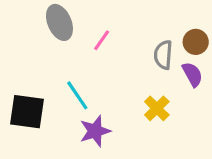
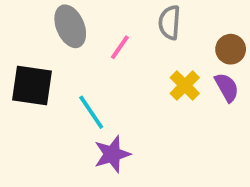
gray semicircle: (163, 55) -> (170, 22), moved
yellow cross: (157, 108) -> (185, 85), moved
black square: (27, 112) -> (32, 85), moved

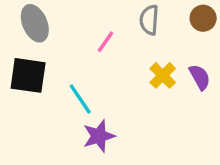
gray ellipse: (70, 26) -> (35, 23), moved
brown circle: (231, 49) -> (203, 18), moved

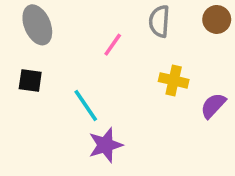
black square: (28, 75) -> (30, 80), size x0.6
yellow cross: (163, 75) -> (174, 80), turned -32
purple semicircle: (200, 77) -> (213, 106), moved, turned -108

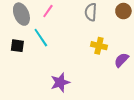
pink line: (113, 45) -> (48, 11), moved
cyan line: (86, 106) -> (41, 38), moved

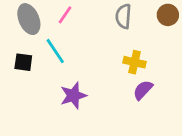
purple semicircle: (121, 60) -> (143, 90), moved
purple star: (60, 82) -> (73, 96), moved

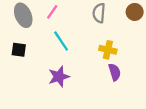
cyan line: (55, 51) -> (61, 41), moved
purple semicircle: (143, 90) -> (115, 72), turned 120

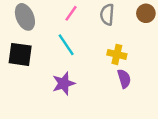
pink line: (52, 12) -> (71, 13), moved
black square: (19, 50) -> (20, 54), size x1.5

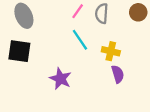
pink line: (71, 13) -> (78, 11), moved
cyan line: (66, 45) -> (80, 40), moved
purple star: (64, 83) -> (60, 79), turned -30

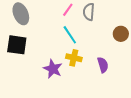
brown circle: (138, 12) -> (121, 34), moved
yellow cross: (111, 51) -> (74, 58), moved

